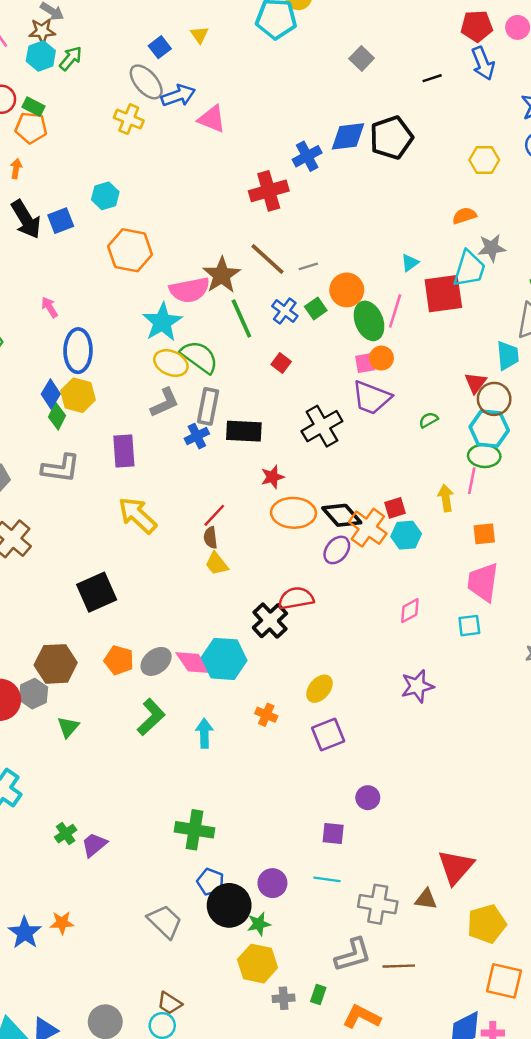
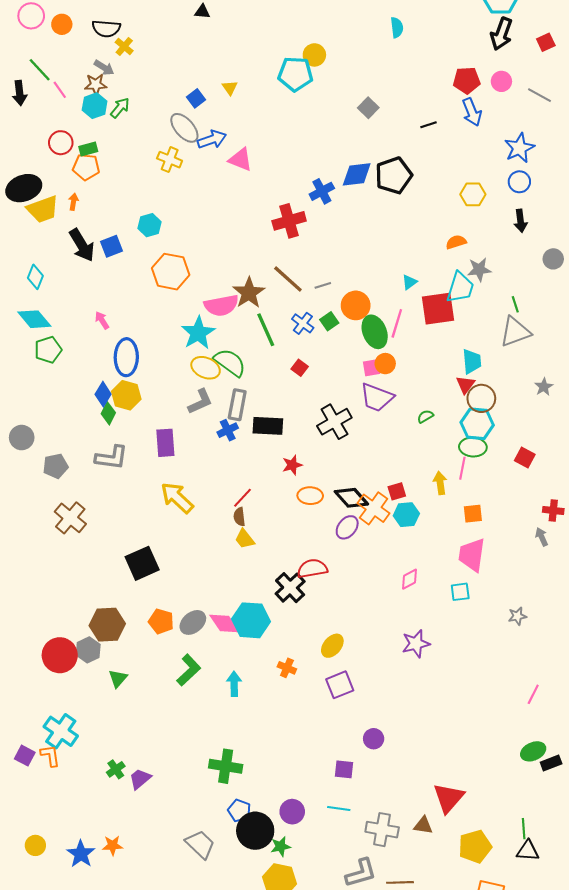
green rectangle: (33, 107) -> (88, 149), turned -42
cyan trapezoid: (508, 356) -> (472, 361), moved
orange ellipse: (293, 513) -> (310, 496), size x0.7

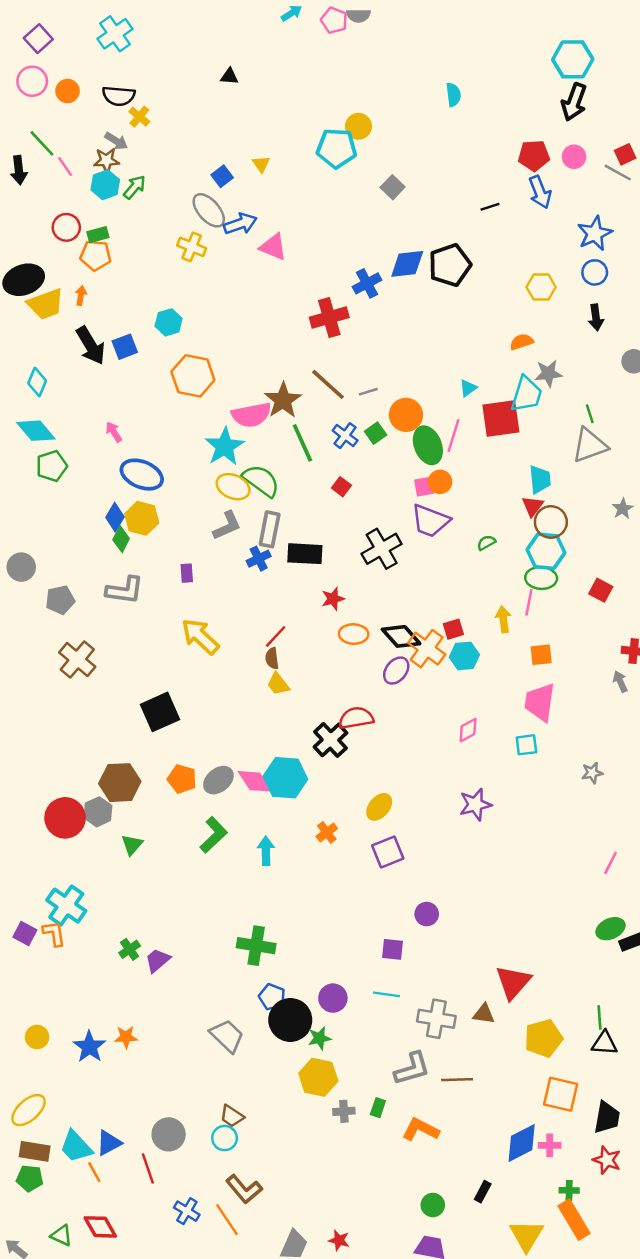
red square: (546, 42) -> (625, 154), moved
gray square: (368, 108) -> (393, 187), moved
blue ellipse: (126, 357) -> (142, 475), turned -69
purple rectangle: (165, 443) -> (187, 573), size x0.6
orange cross: (287, 668) -> (327, 832), turned 30

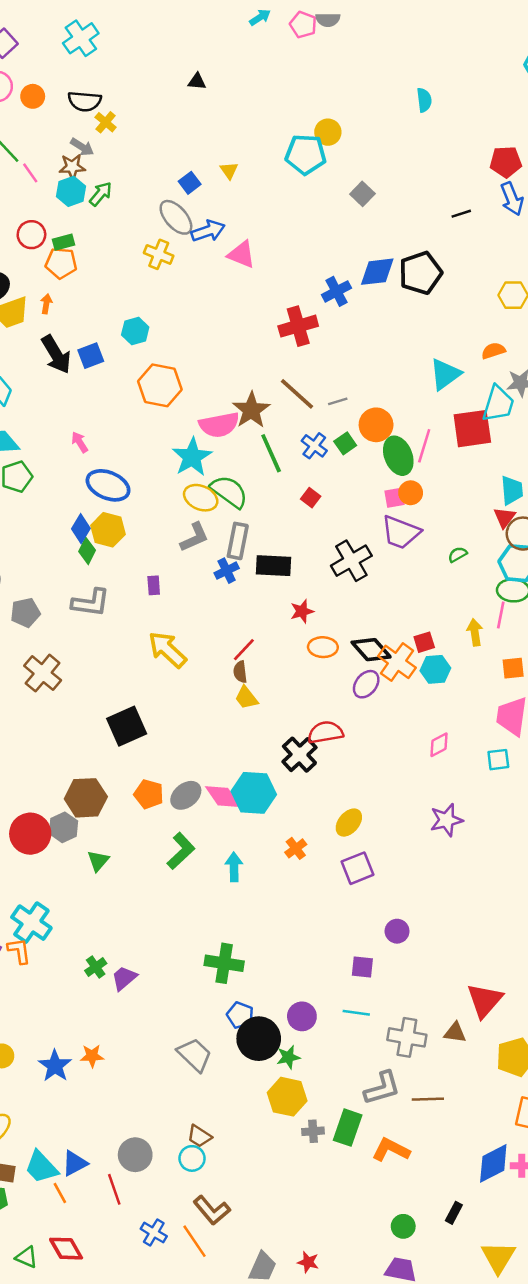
cyan triangle: (468, 388) -> (445, 374), moved, size x1.8
green rectangle: (378, 1108) -> (348, 1128), size x1.8

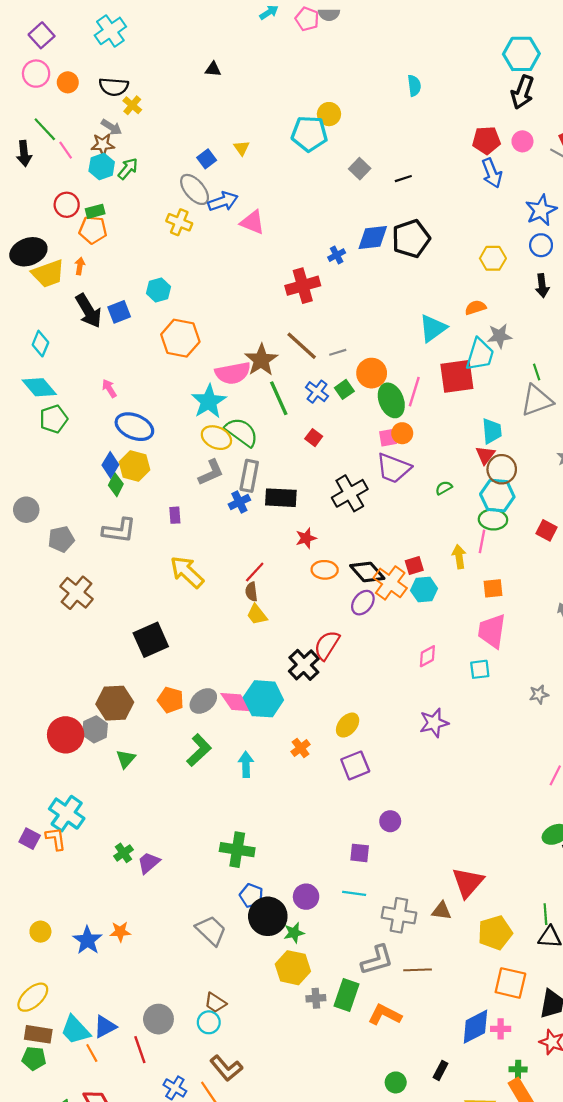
black line: (461, 214) -> (403, 179), moved
blue cross: (337, 291) -> (337, 255), size x0.7
red semicircle: (325, 732) -> (327, 645), turned -48

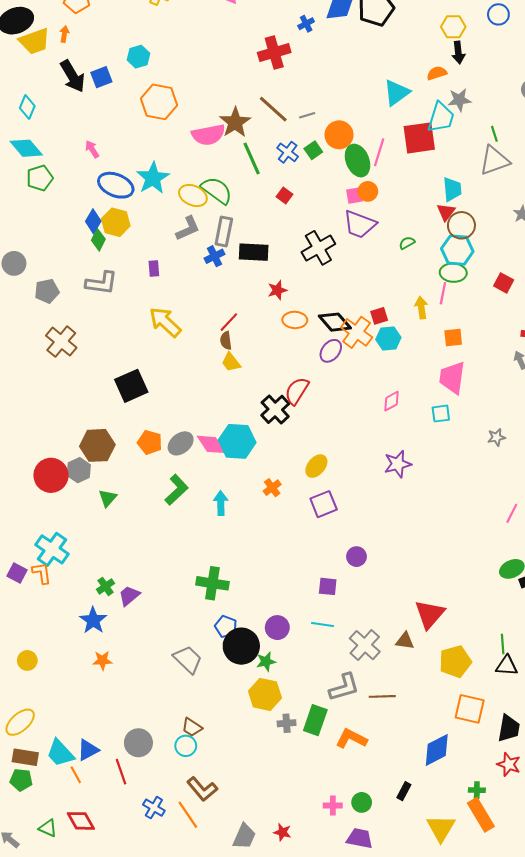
black arrow: (542, 286) -> (458, 53), moved
cyan star: (209, 401) -> (153, 178), moved
gray cross: (399, 915) -> (365, 645), turned 32
blue star: (87, 940) -> (93, 620), moved
pink cross: (501, 1029) -> (333, 806), moved

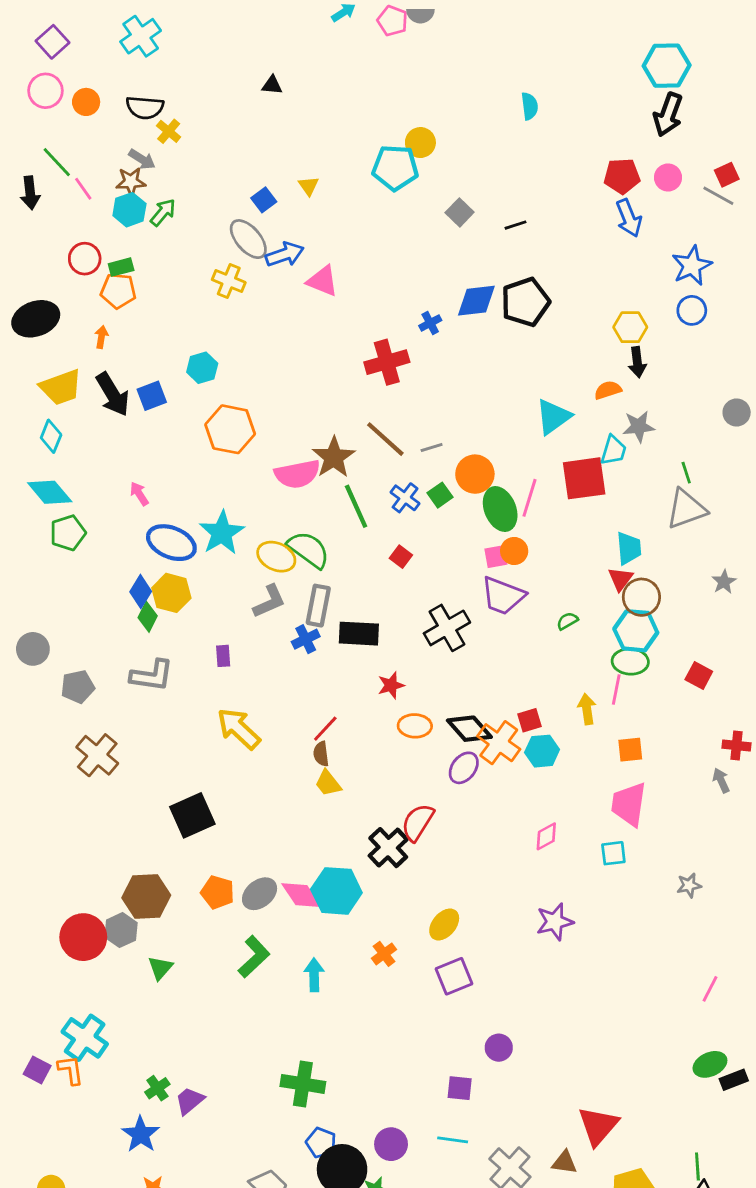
yellow trapezoid: (35, 41) -> (61, 387), moved
cyan trapezoid: (441, 117) -> (613, 450), size x0.7

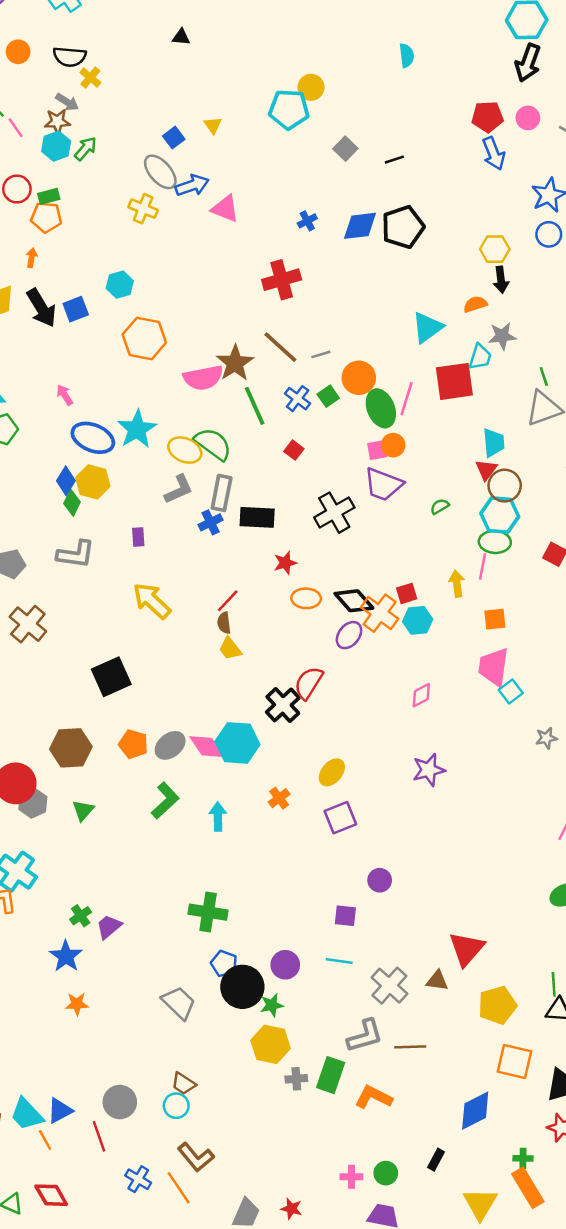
blue cross: (430, 323) -> (307, 221), moved
cyan square: (613, 853) -> (511, 691), moved, turned -30
gray hexagon: (121, 930) -> (33, 803), moved

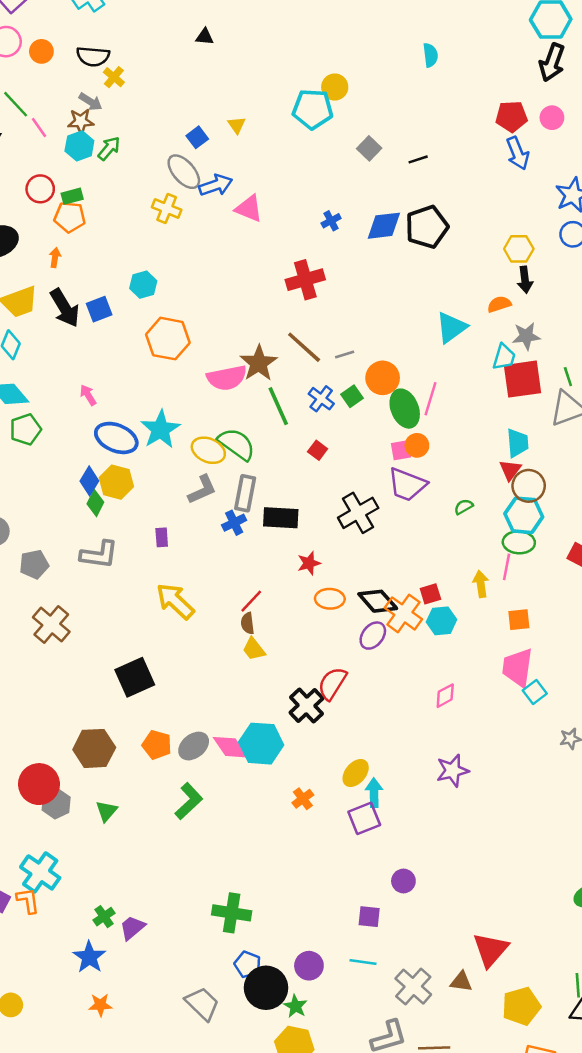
red square: (454, 381) -> (522, 379), moved
cyan arrow: (218, 816) -> (374, 793), moved
green star: (272, 1005) -> (295, 1006), turned -30

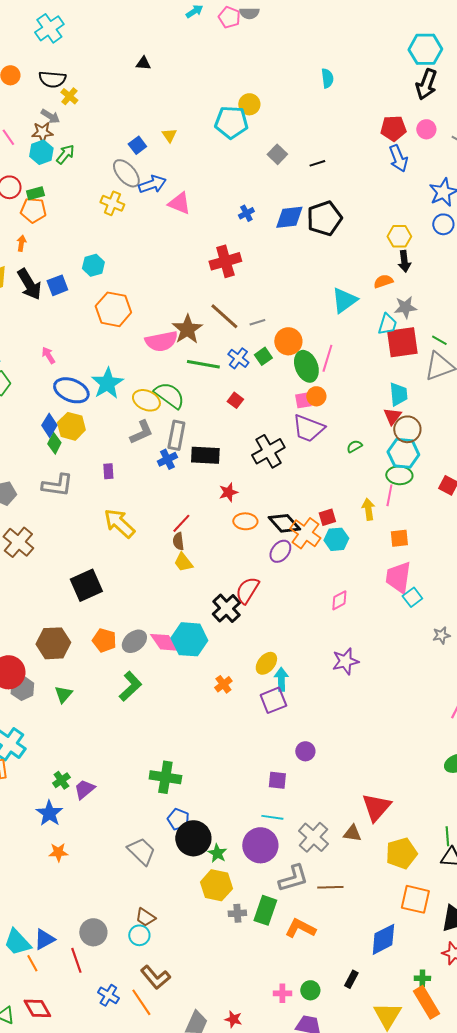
green line: (568, 377) -> (439, 340), turned -42
green line: (278, 406) -> (203, 364), turned -56
purple circle: (309, 966) -> (260, 845), moved, size x1.5

